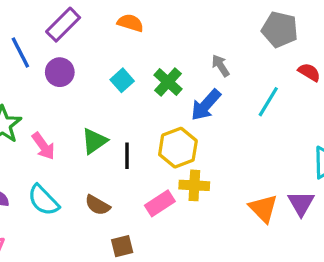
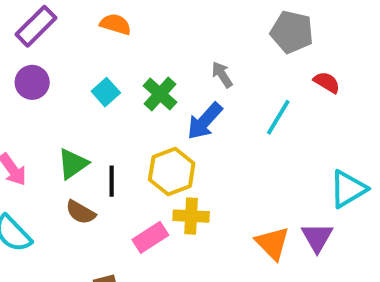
brown semicircle: (98, 205) -> (81, 212), moved

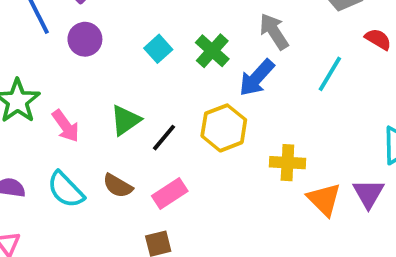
gray arrow: (222, 75) -> (274, 31), size x1.4
black line: (112, 181) -> (164, 138), turned 40
brown semicircle: (81, 212) -> (118, 186), moved
yellow cross: (191, 216) -> (287, 163), moved
pink rectangle: (150, 237) -> (170, 194), moved

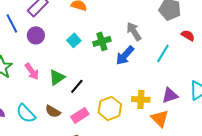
green cross: (212, 51) -> (102, 41), turned 30
pink arrow: (66, 126) -> (32, 71), moved
yellow hexagon: (224, 128) -> (110, 108), moved
purple triangle: (368, 194) -> (170, 95), moved, turned 42

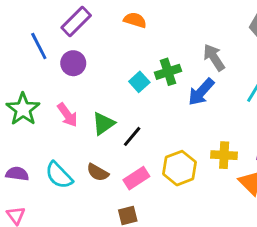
cyan square: (74, 40) -> (139, 82), moved

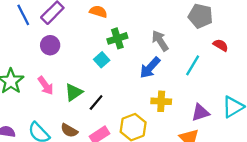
blue line: (39, 46) -> (23, 15), moved
green cross: (168, 72) -> (117, 38), moved
yellow cross: (224, 155) -> (161, 101), moved

